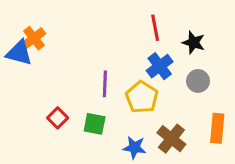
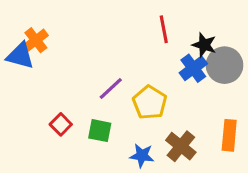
blue cross: (160, 66) -> (193, 68), moved
gray circle: (198, 81) -> (225, 65), moved, size x1.5
purple line: (105, 84) -> (111, 89), turned 45

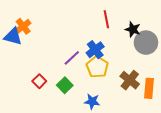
blue cross: (193, 68) -> (95, 50), moved
green square: (100, 131) -> (65, 85), turned 35
brown cross: (181, 146) -> (130, 80), moved

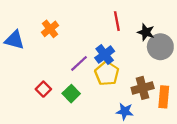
orange cross: (23, 26) -> (50, 29), moved
brown cross: (130, 80) -> (143, 88), turned 36
blue star: (92, 101) -> (125, 111), moved

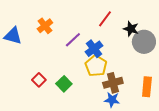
red line: (117, 21) -> (105, 19), turned 48
purple line: (79, 63) -> (73, 40), moved
brown cross: (143, 88) -> (113, 83), moved

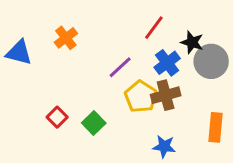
purple line: (73, 40) -> (120, 67), moved
blue cross: (94, 49) -> (167, 63), moved
brown cross: (113, 83) -> (166, 95), moved

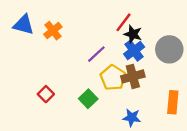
black star: (192, 42) -> (133, 34), moved
blue triangle: (19, 53) -> (24, 25), moved
green square: (94, 123) -> (88, 99), moved

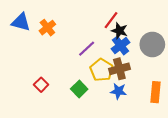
blue star: (132, 118) -> (118, 91), moved

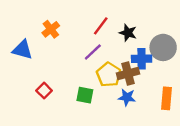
red line: (111, 20) -> (101, 26), moved
blue triangle: (21, 22) -> (23, 50), moved
blue cross: (121, 46) -> (142, 59), moved, turned 36
green square: (79, 89) -> (85, 95), turned -35

